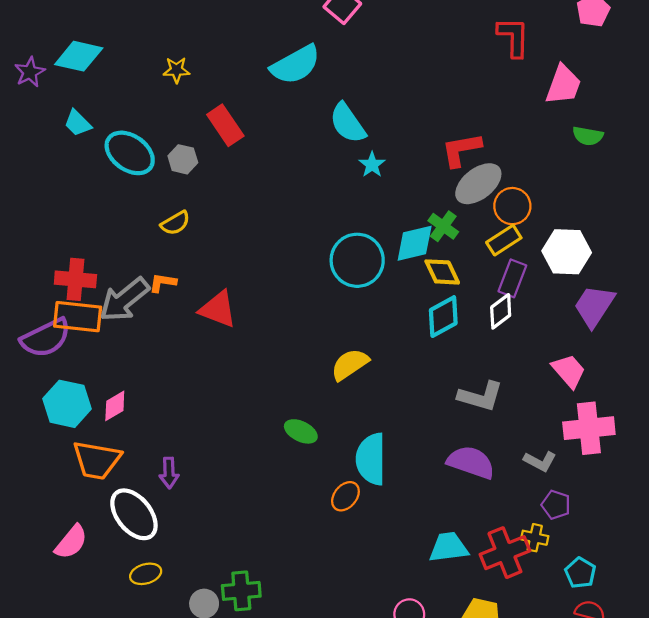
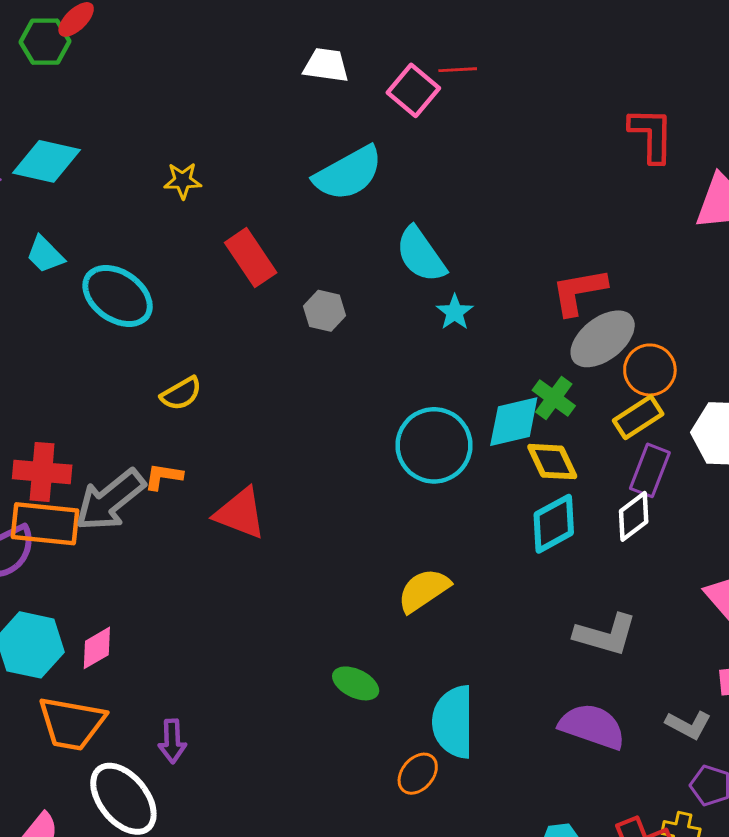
gray hexagon: (183, 159) -> (325, 311), moved

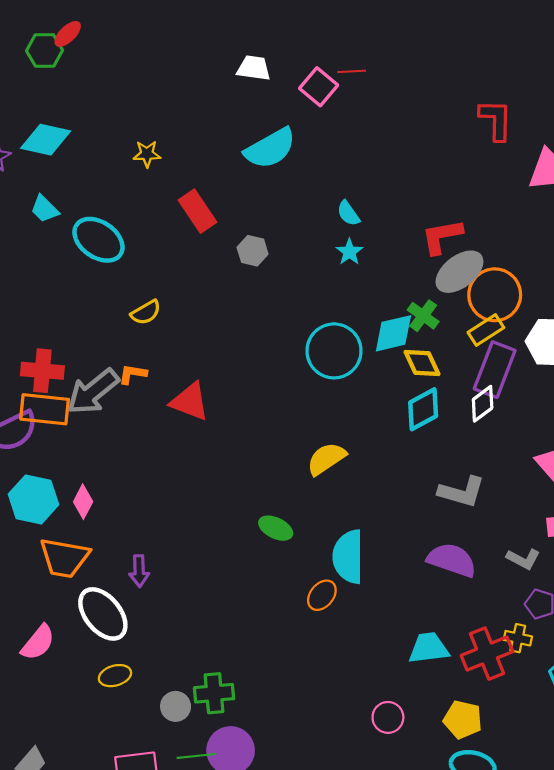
cyan semicircle: (421, 255) -> (348, 213), moved, size x0.6
orange circle: (650, 370) -> (495, 295), size x1.4
purple rectangle: (650, 470) -> (495, 370), size x1.4
pink diamond: (97, 648) -> (83, 502), turned -32

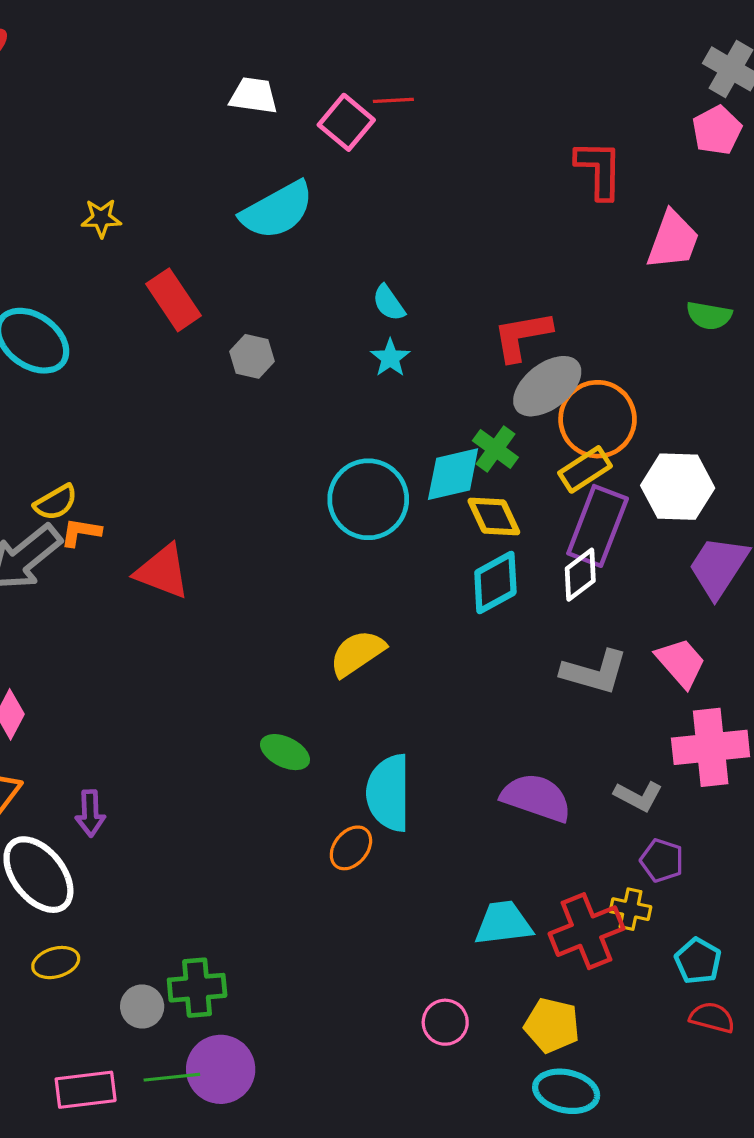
yellow semicircle: (146, 312) -> (56, 502), moved
gray L-shape: (462, 492) -> (594, 672), moved

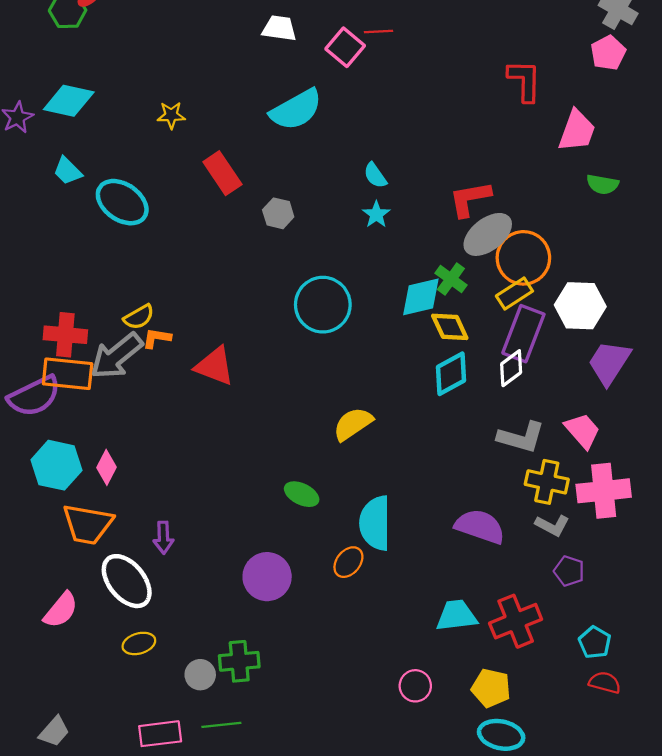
cyan circle: (368, 499) -> (323, 305), moved
yellow cross: (630, 909) -> (547, 482), moved, size x1.5
purple circle: (221, 1069) -> (267, 577), moved

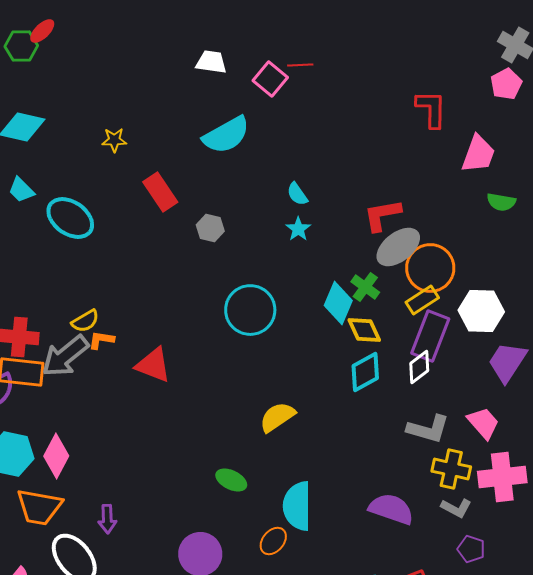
cyan diamond: (421, 297) -> (338, 303), turned -54
pink diamond: (107, 467) -> (56, 456), size x1.4

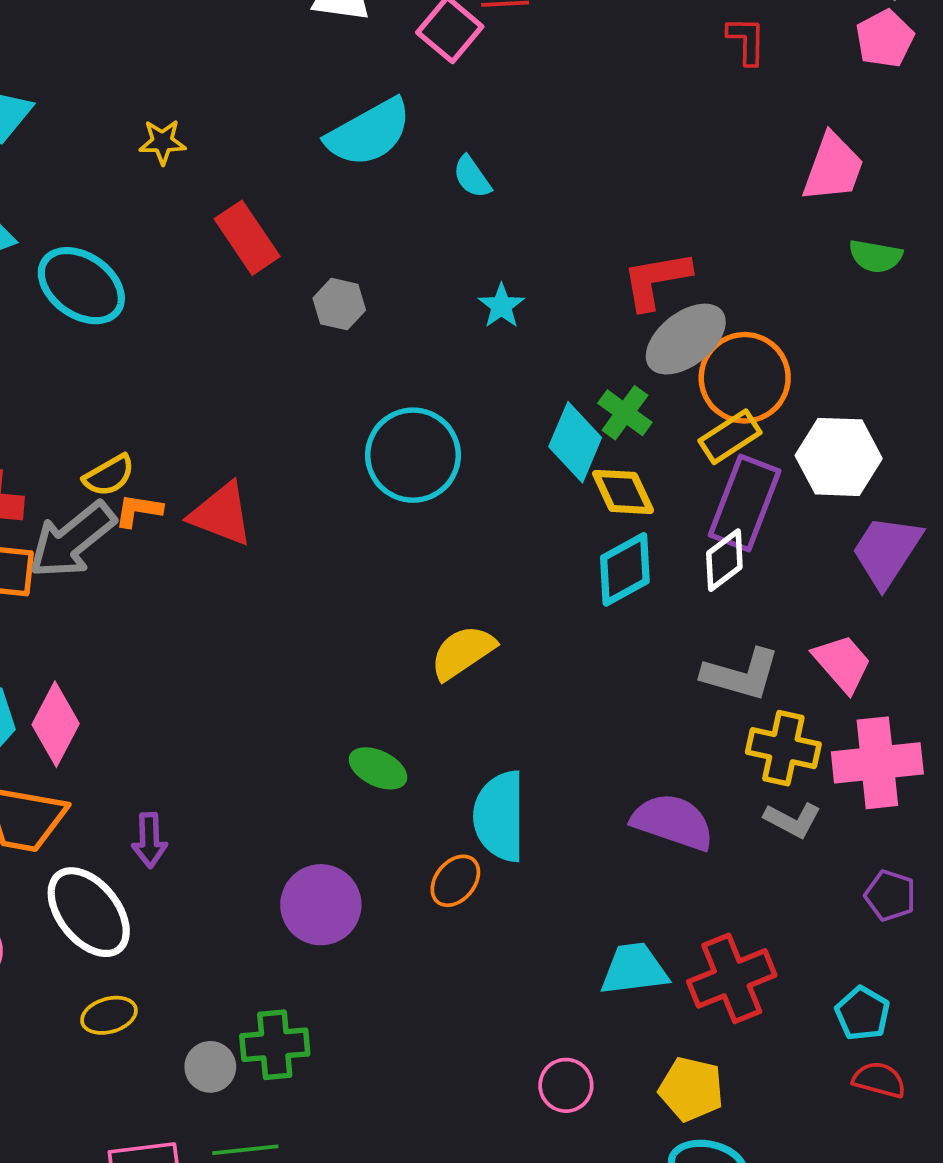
red L-shape: (431, 109) -> (747, 41), moved, size x0.7
cyan semicircle: (297, 194) -> (472, 177), moved
red triangle: (153, 365) -> (221, 514), moved
purple pentagon: (471, 549) -> (890, 896), moved

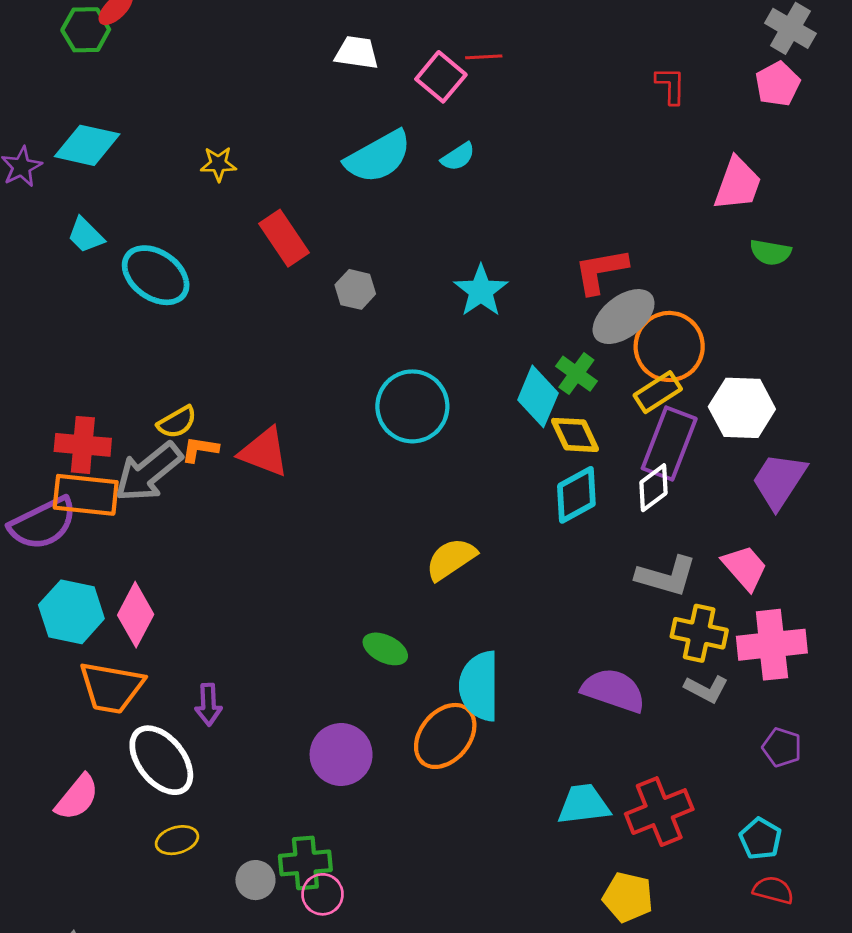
cyan semicircle: (472, 177) -> (458, 157), moved, turned -88
cyan star: (501, 306) -> (481, 291), size x1.5
orange ellipse: (455, 881) -> (445, 736), size x1.6
pink circle: (566, 1085) -> (323, 894), moved

